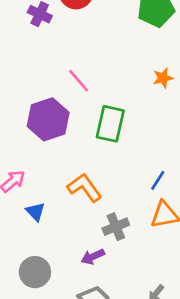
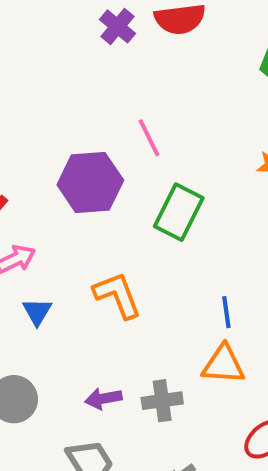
blue line: (158, 180) -> (226, 312), turned -55
gray cross: (116, 227) -> (162, 401), moved

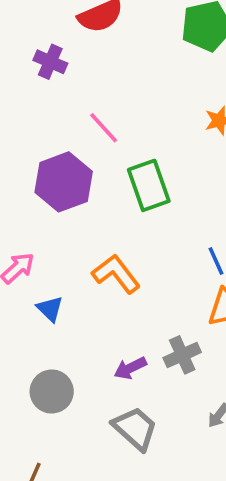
purple cross: (118, 26) -> (50, 62), moved
green rectangle: (179, 212) -> (149, 185), turned -30

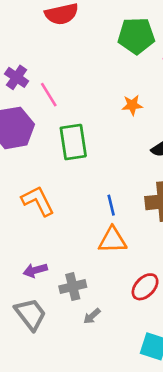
purple cross: (50, 62) -> (17, 77), moved
gray cross: (182, 355) -> (73, 287), moved

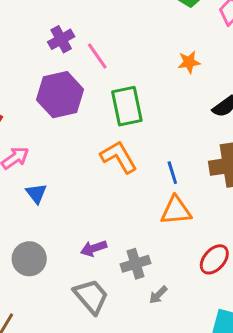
purple cross: (17, 77) -> (61, 39), turned 30
orange L-shape: (38, 201) -> (119, 157), moved

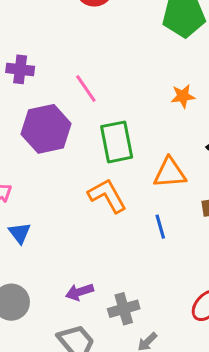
purple cross: (61, 39) -> (20, 69), moved, turned 35
blue line: (172, 173) -> (160, 227), moved
orange triangle: (176, 211) -> (170, 173), moved

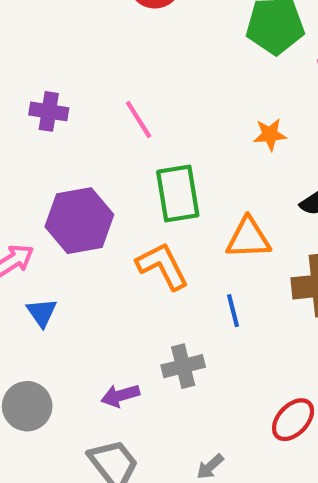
purple cross: (20, 69) -> (49, 111), moved
purple hexagon: (46, 129) -> (79, 221), moved
gray cross: (124, 309) -> (183, 366), moved

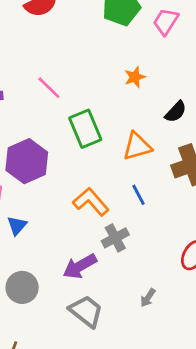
orange L-shape: (162, 266) -> (91, 202), moved
blue triangle: (42, 313) -> (17, 226), turned 30
purple arrow: (120, 396) -> (80, 266), size x1.4

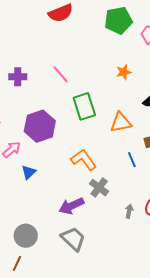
blue line: (138, 195) -> (132, 160), moved
gray cross: (115, 238) -> (99, 188), turned -30
gray circle: (22, 287) -> (26, 236), moved
gray arrow: (148, 298) -> (129, 211), moved, turned 152

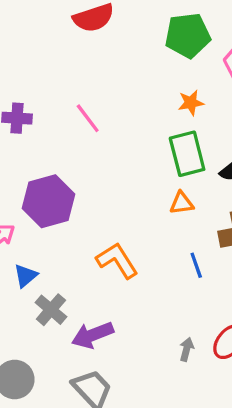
orange star: (124, 72) -> (191, 103), moved
green rectangle: (84, 106) -> (187, 154), moved
orange triangle: (121, 123) -> (182, 203), size x0.7
gray cross: (99, 188) -> (51, 310), moved

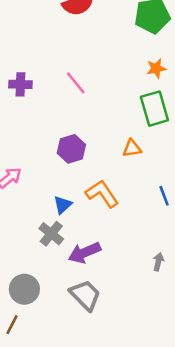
purple hexagon: (48, 201) -> (71, 149), moved, size x0.7
orange triangle: (182, 203) -> (132, 148), moved
blue triangle: (26, 276) -> (63, 205), moved

